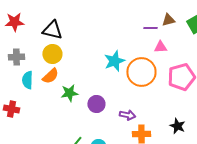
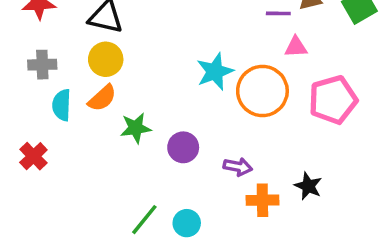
red cross: (11, 109) -> (33, 156), turned 35
black star: (177, 126) -> (308, 186), moved

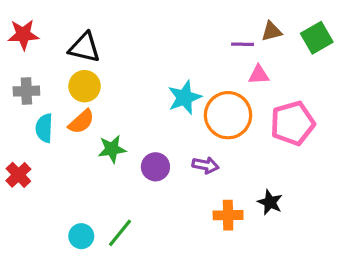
purple arrow: (238, 167) -> (205, 165), moved
cyan circle: (187, 223) -> (81, 236), moved

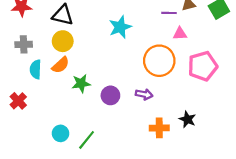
cyan star: (184, 97) -> (120, 27), moved
cyan circle: (81, 236) -> (61, 133), moved

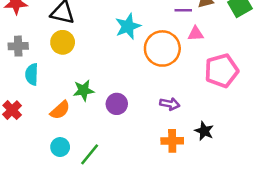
orange circle: (159, 61) -> (162, 48), moved
orange semicircle: (61, 65) -> (60, 110), moved
purple arrow: (144, 94) -> (170, 104), moved

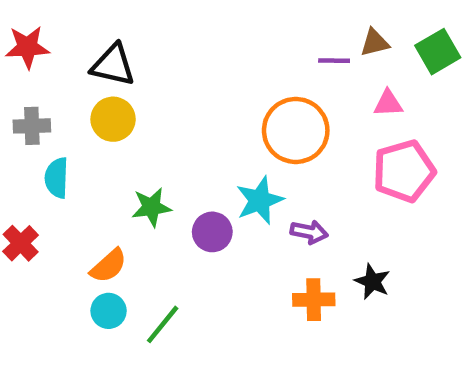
cyan star: (128, 26) -> (260, 200), moved
pink triangle: (196, 34) -> (388, 103), moved
orange semicircle: (60, 110) -> (109, 266), moved

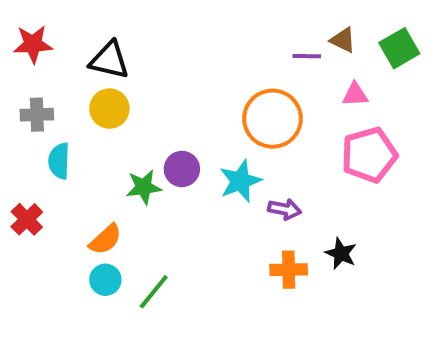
brown triangle: (375, 43) -> (343, 40), turned 40
purple circle: (212, 232) -> (182, 169), moved

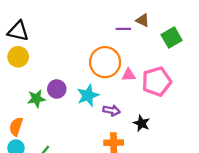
green square: (399, 48) -> (172, 37), moved
pink triangle: (355, 94) -> (129, 75), moved
orange semicircle: (105, 239) -> (16, 127), turned 150
black star: (341, 254) -> (142, 123), moved

